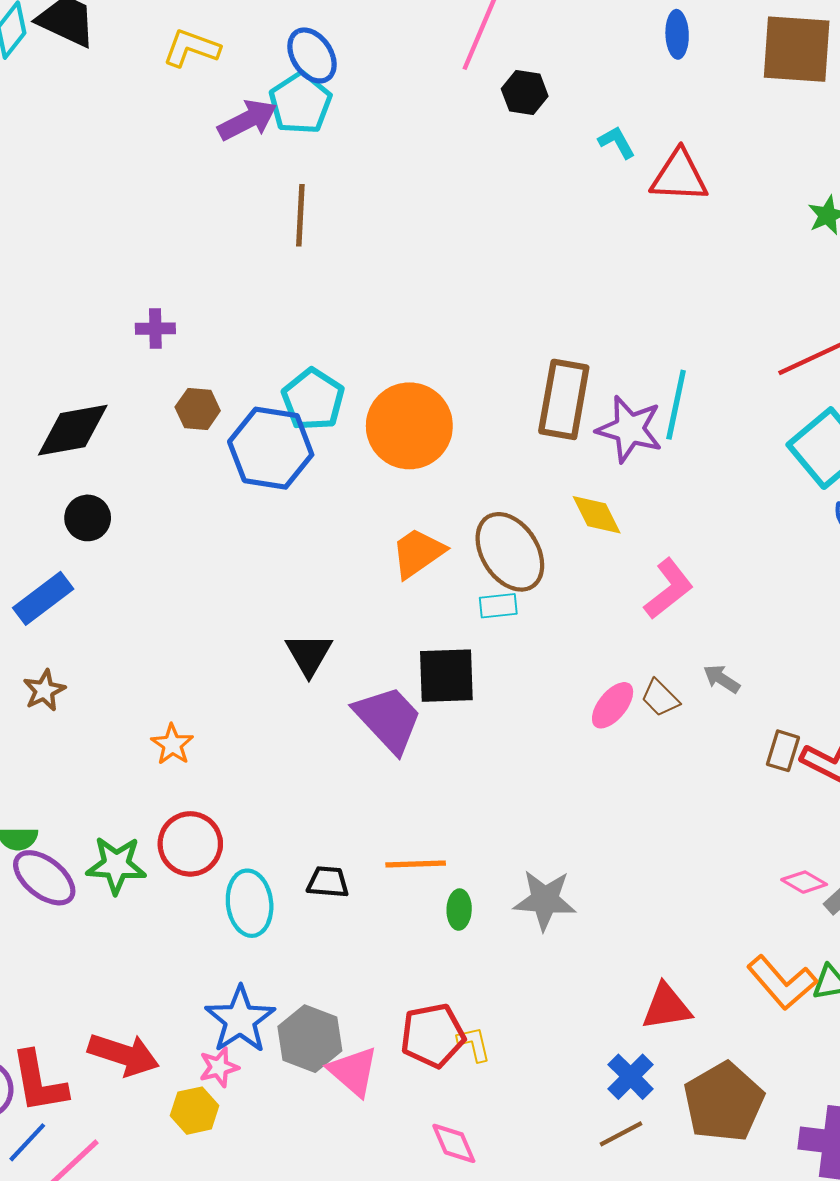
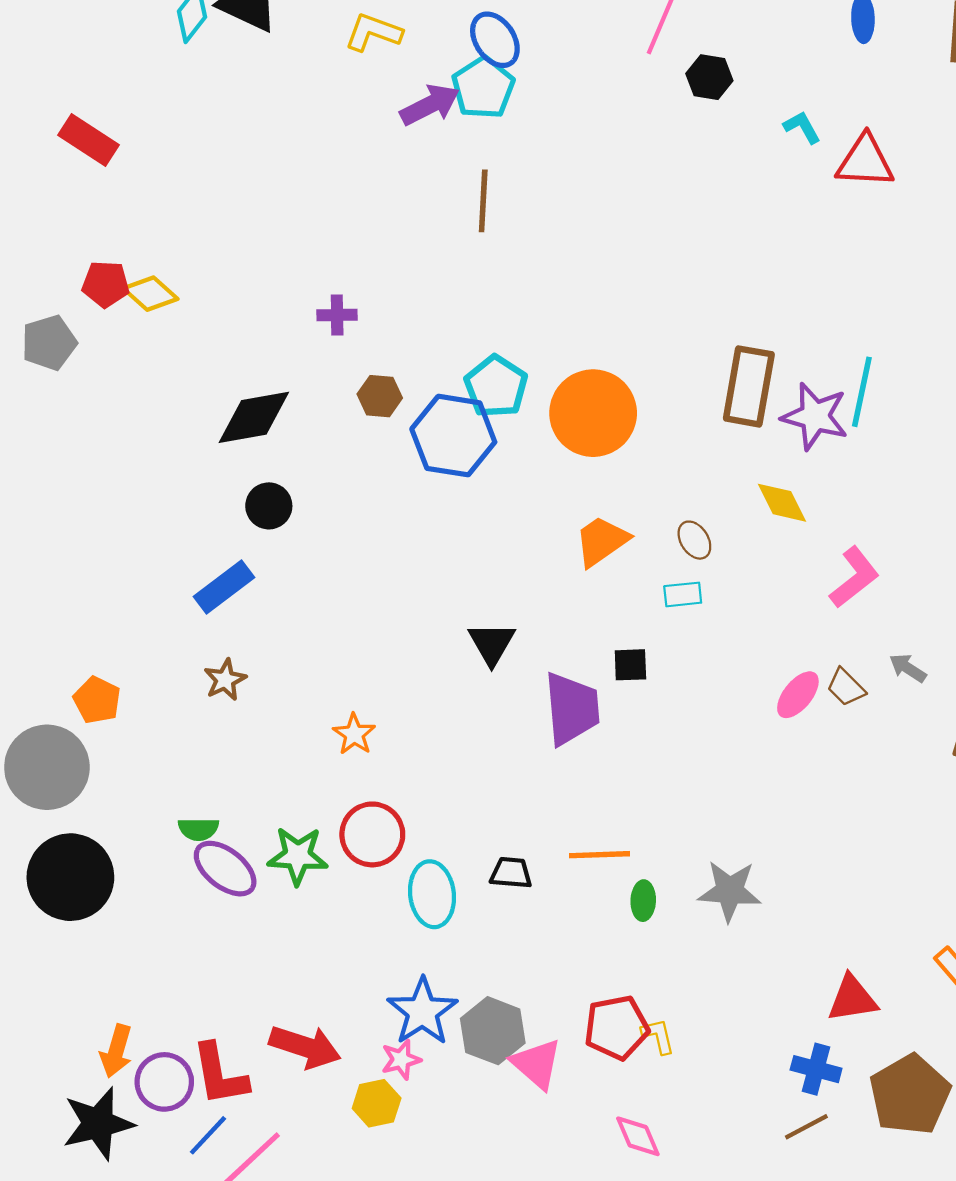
brown ellipse: (510, 552) -> (694, 540), size x0.5
black square: (446, 676) -> (630, 665), size x0.6
purple trapezoid: (388, 719) -> (572, 709), turned 38
blue cross: (631, 1077) -> (816, 1069), turned -30

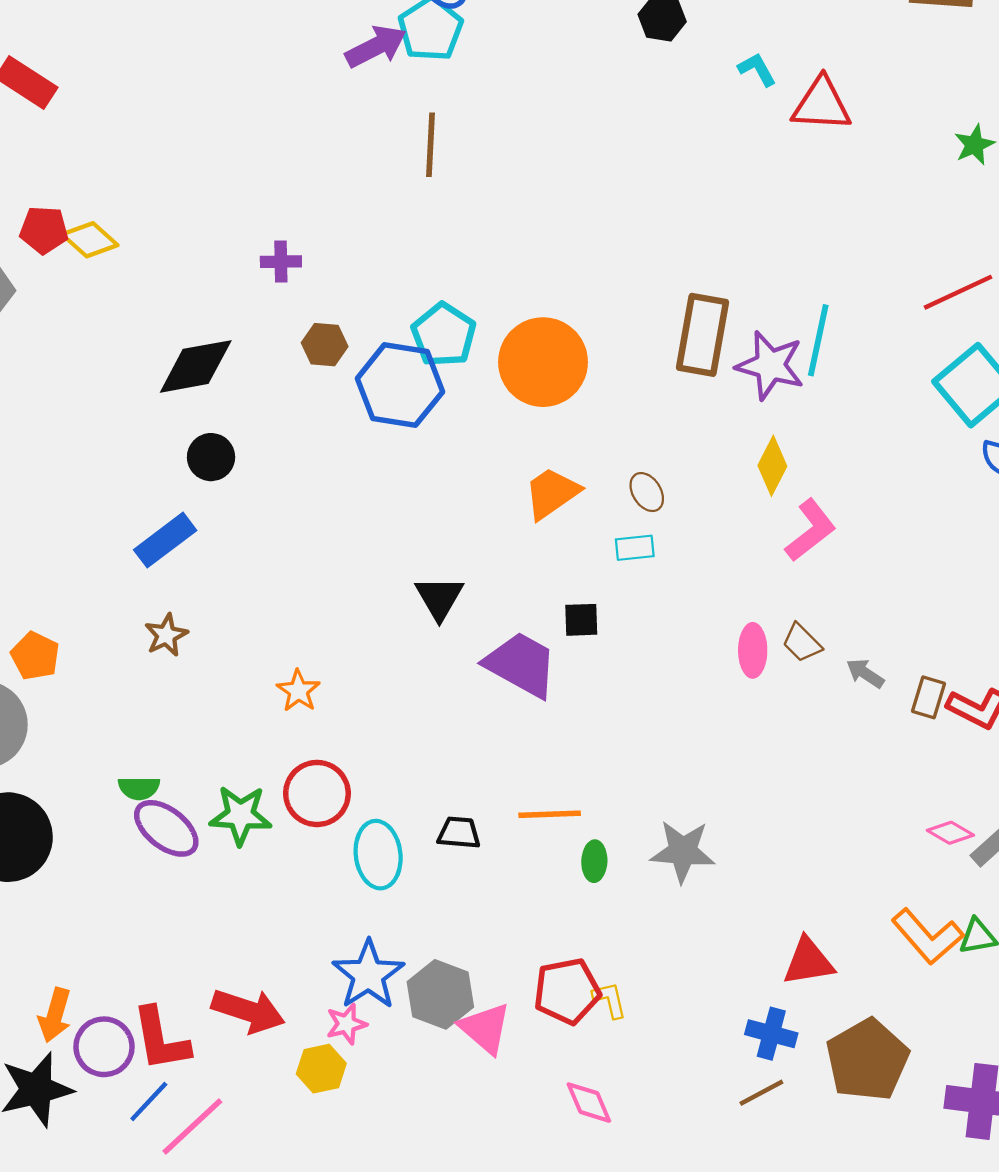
yellow diamond: (782, 503) -> (772, 466), moved, turned 54
gray arrow: (908, 668) -> (865, 673), moved
pink ellipse: (798, 695) -> (753, 650), turned -39
purple trapezoid: (572, 709) -> (521, 665), turned -56

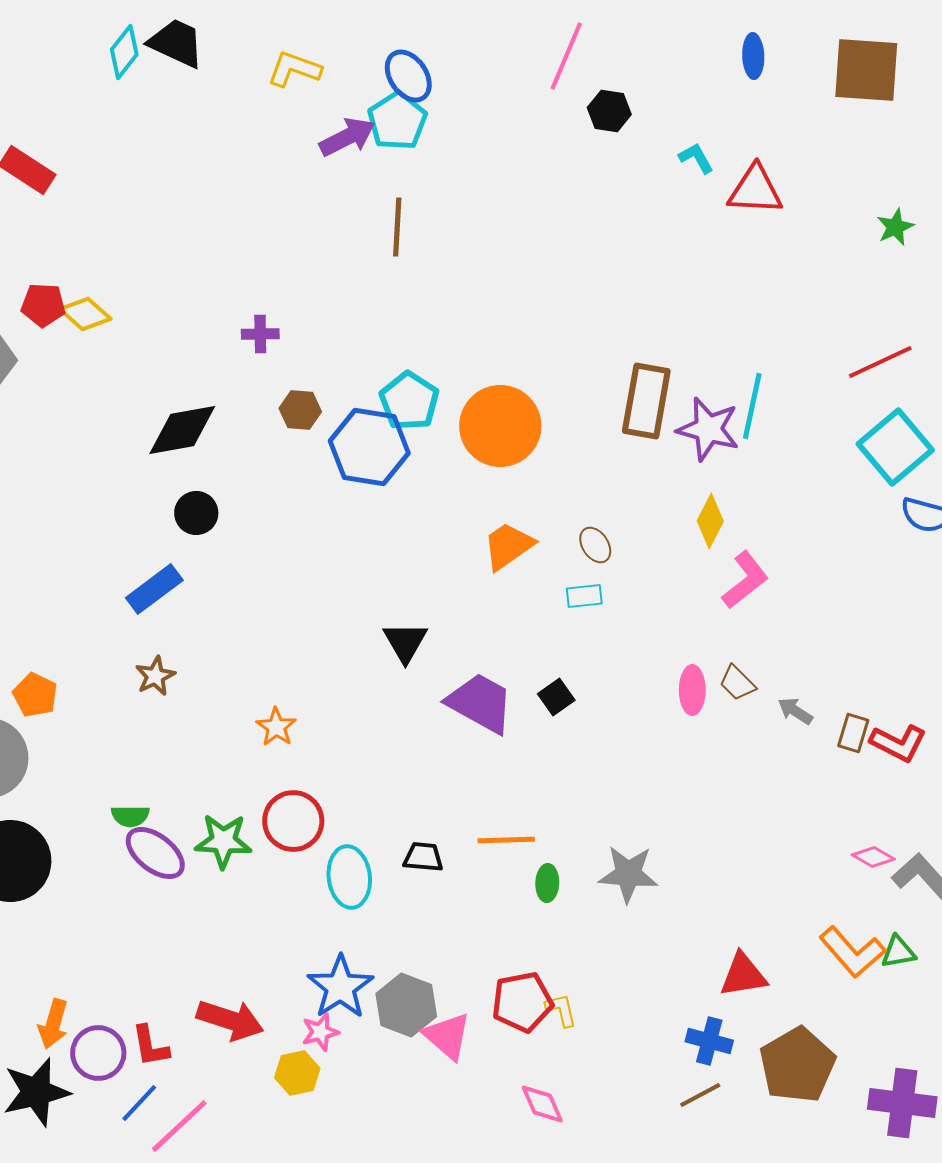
black square: (581, 620) -> (556, 697), moved, turned -33
red L-shape: (161, 1039) -> (150, 1046), size x0.7

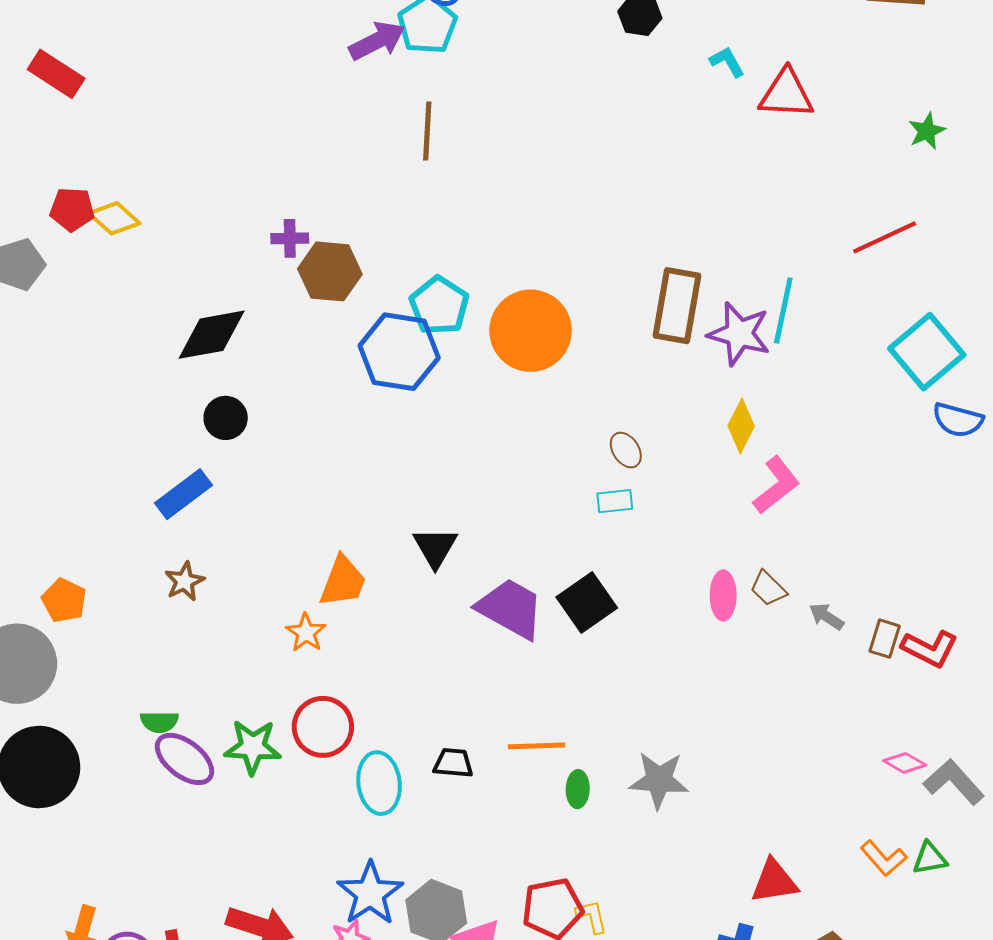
red line: (880, 362) -> (885, 237), moved
brown hexagon: (300, 410) -> (330, 271), moved, size x1.5
orange trapezoid: (508, 546) -> (343, 581), moved, turned 146
black square: (556, 697) -> (587, 602), size x1.6
orange L-shape: (852, 952) -> (884, 858), size x0.7

